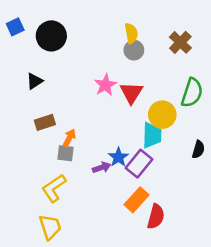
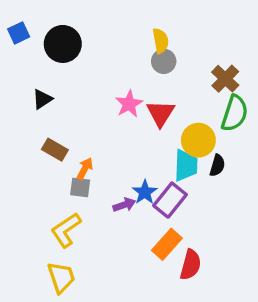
brown cross: (180, 42) -> (225, 79), moved
brown rectangle: (45, 122) -> (55, 150), turned 48
black semicircle: (198, 149) -> (217, 165), moved

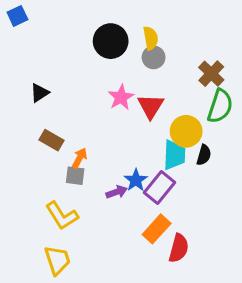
blue square: (19, 33) -> (17, 16), moved
black circle: (63, 44) -> (111, 41), moved
yellow L-shape: (66, 230) -> (62, 216), turned -88

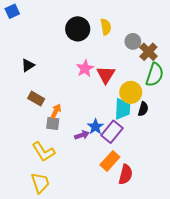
gray circle: (154, 57) -> (133, 41), moved

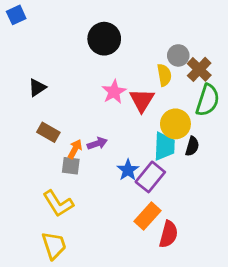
yellow semicircle: (106, 27) -> (164, 75), moved
purple arrow: (82, 135) -> (97, 143), moved

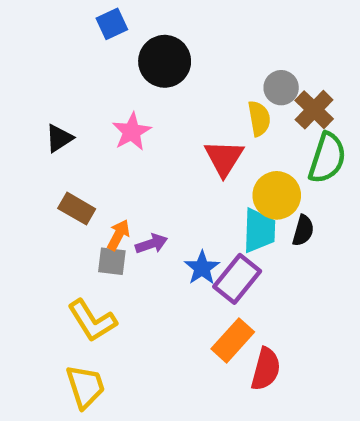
blue square: (16, 15) -> (112, 24), moved
pink star: (114, 92) -> (132, 132), moved
purple arrow: (97, 143) -> (151, 244), moved

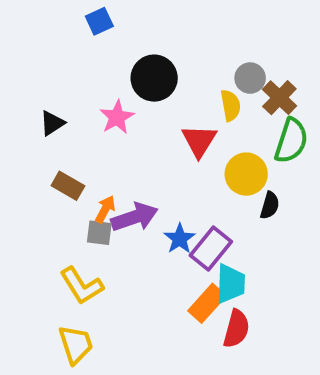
black circle: (165, 61) -> (154, 78), moved
cyan trapezoid: (259, 231) -> (231, 284), moved
purple arrow: (151, 244) -> (135, 217), size x1.6

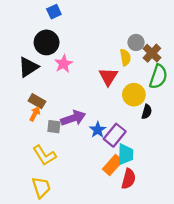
black circle: (154, 78) -> (47, 42), moved
black triangle: (52, 123) -> (28, 67), size x1.5
orange arrow: (105, 209) -> (35, 114), moved

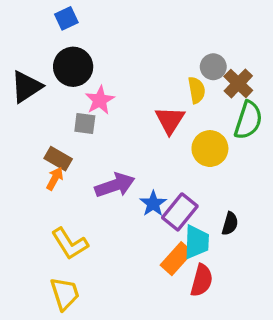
blue square: (54, 12) -> (66, 18), moved
black triangle: (28, 67) -> (26, 87), moved
black semicircle: (147, 112) -> (230, 224), moved
gray square: (54, 127) -> (85, 123), moved

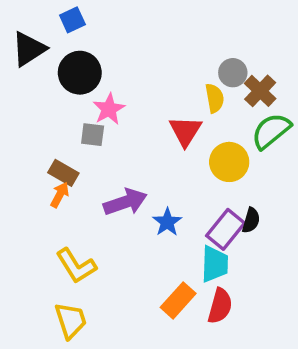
black triangle: (26, 87) -> (29, 49), moved
green semicircle: (248, 120) -> (271, 131), turned -147
purple rectangle: (180, 212) -> (226, 229), moved
black semicircle: (230, 224) -> (251, 220), moved
orange rectangle: (177, 259) -> (178, 300), moved

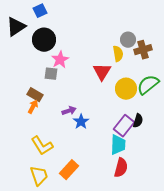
brown cross: (260, 91) -> (143, 50), turned 30
green semicircle: (271, 131) -> (148, 85), moved
purple arrow: (125, 202) -> (69, 111), size x0.6
blue star: (167, 222) -> (81, 122), moved
orange rectangle: (178, 300) -> (69, 170), moved

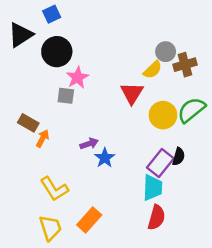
yellow semicircle: (118, 54) -> (153, 70), turned 56
brown rectangle: (35, 95) -> (28, 123), moved

